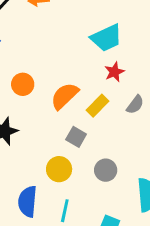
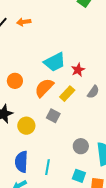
cyan trapezoid: (106, 38) -> (55, 62), moved
yellow circle: (59, 169) -> (26, 126), moved
gray circle: (106, 170) -> (81, 146), moved

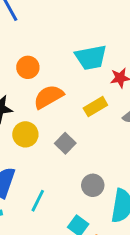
orange semicircle: (44, 88) -> (49, 97), moved
gray square: (53, 116) -> (65, 143), moved

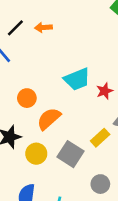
yellow rectangle: (95, 107) -> (100, 138), moved
gray square: (65, 143) -> (70, 154), size x1.5

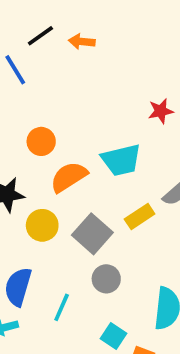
cyan trapezoid: (77, 79) -> (121, 160), moved
red star: (105, 91) -> (161, 111), moved
gray circle: (100, 184) -> (106, 279), moved

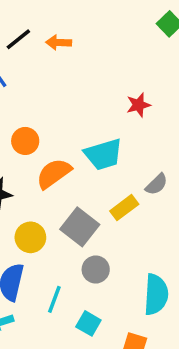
yellow circle: (42, 225) -> (30, 237), moved
cyan square: (113, 336) -> (88, 323), moved

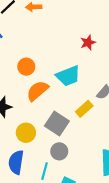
orange circle: (25, 141) -> (26, 67), moved
gray circle: (96, 269) -> (59, 151), moved

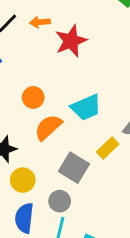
red star: (88, 43) -> (71, 41), moved, size x1.6
yellow circle: (26, 133) -> (23, 180), moved
gray circle: (59, 151) -> (60, 201), moved

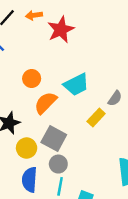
gray square: (74, 168) -> (54, 139), moved

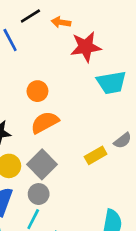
cyan trapezoid: (76, 84) -> (111, 83), moved

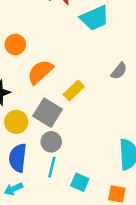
orange circle: (37, 91) -> (15, 44), moved
yellow rectangle: (96, 155) -> (74, 91), moved

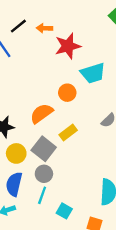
orange circle: (15, 44) -> (67, 93), moved

